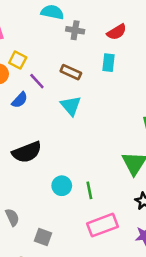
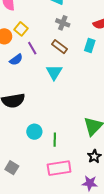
gray cross: (75, 30) -> (63, 23), moved

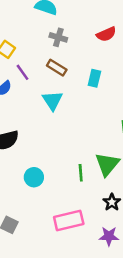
cyan rectangle: (90, 45) -> (94, 78), moved
green line: (55, 140) -> (81, 173), moved

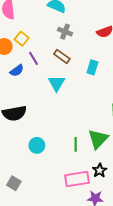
pink rectangle: (69, 221) -> (77, 179), moved

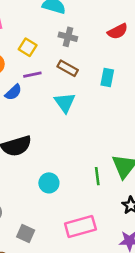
yellow square: (22, 39) -> (28, 47), moved
purple line: (34, 58) -> (32, 75), turned -64
pink rectangle: (77, 179) -> (80, 227), moved

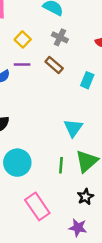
cyan triangle: (65, 102) -> (73, 128), moved
cyan circle: (49, 183) -> (17, 163), size x1.5
pink rectangle: (80, 227) -> (37, 206), turned 60

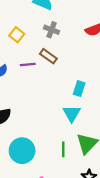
purple line: (22, 64) -> (28, 65), moved
cyan rectangle: (87, 80) -> (79, 89), moved

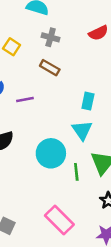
purple line: (28, 65) -> (25, 99), moved
cyan circle: (22, 151) -> (51, 153), moved

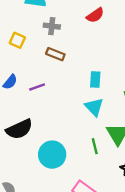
cyan circle: (51, 153) -> (52, 155), moved

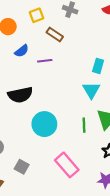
yellow square: (17, 40) -> (37, 15), turned 32
brown rectangle: (55, 54) -> (55, 35), moved

